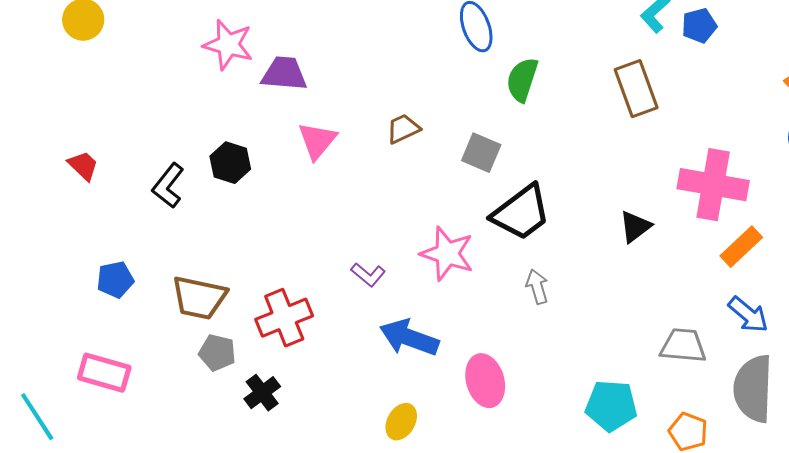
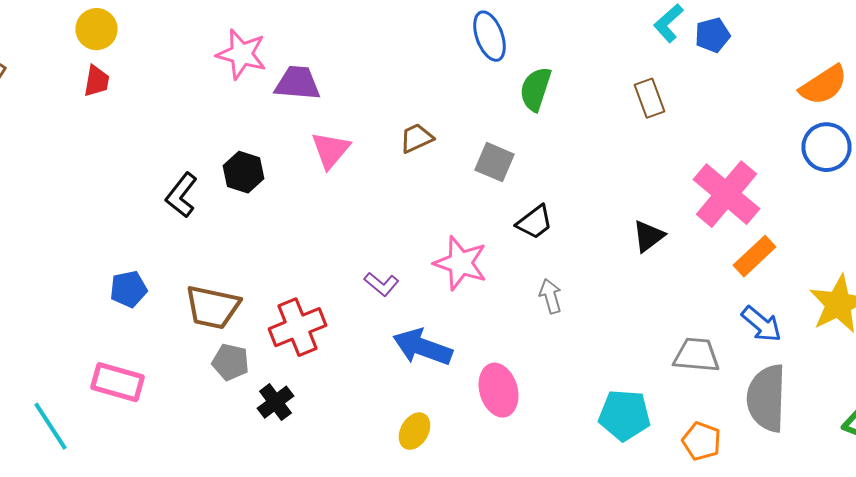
brown rectangle: (636, 89) -> (650, 98), size x0.7
red trapezoid: (83, 166) -> (96, 81), moved, turned 56
pink cross: (713, 185) -> (726, 194), turned 30
black trapezoid: (521, 213) -> (534, 222), size x0.6

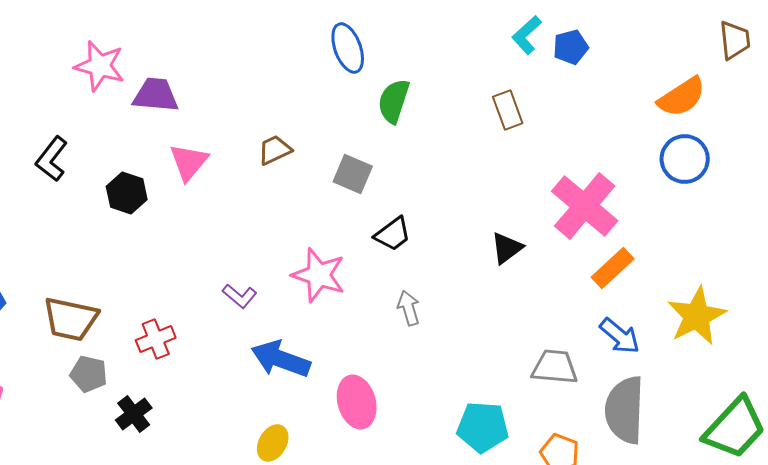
black hexagon: (244, 172) -> (127, 193), moved
black L-shape: (182, 195) -> (52, 159), moved
red cross: (298, 327) -> (156, 339), size x0.7

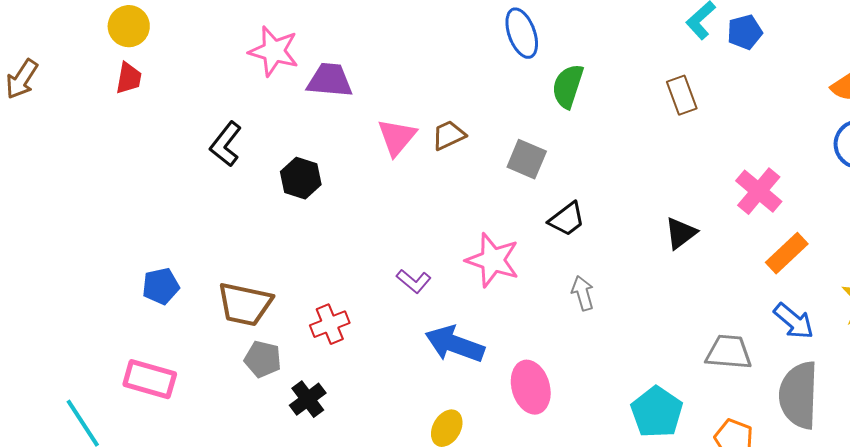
pink triangle: (189, 162) -> (397, 137), moved
pink cross: (585, 206) -> (759, 191), size x0.7
cyan pentagon: (483, 427) -> (657, 412), turned 30

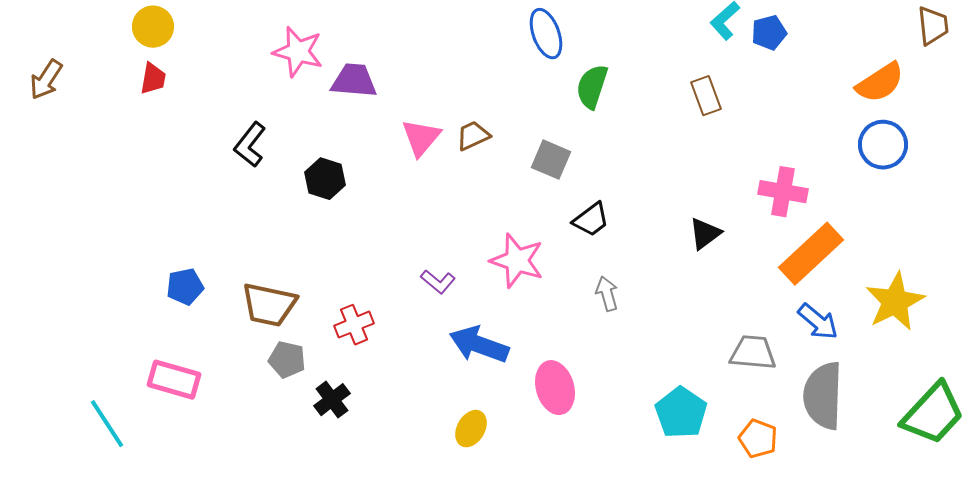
pink cross: (759, 191) -> (783, 192), turned -30
orange rectangle: (787, 253) -> (811, 254), size x1.5

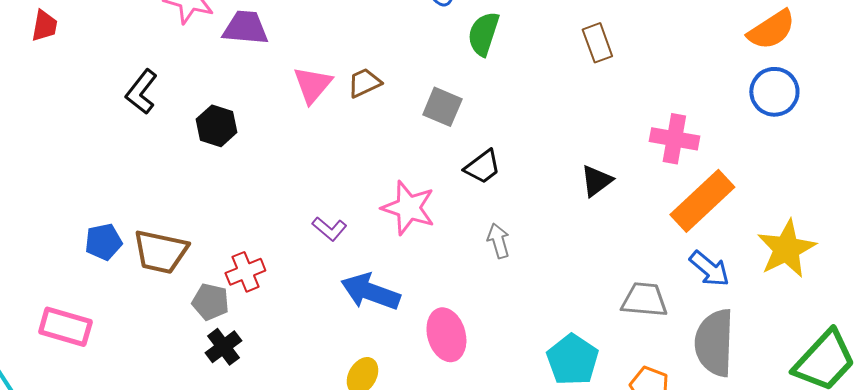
blue pentagon: (185, 287) -> (103, 242), moved
gray pentagon: (287, 360) -> (210, 302), moved

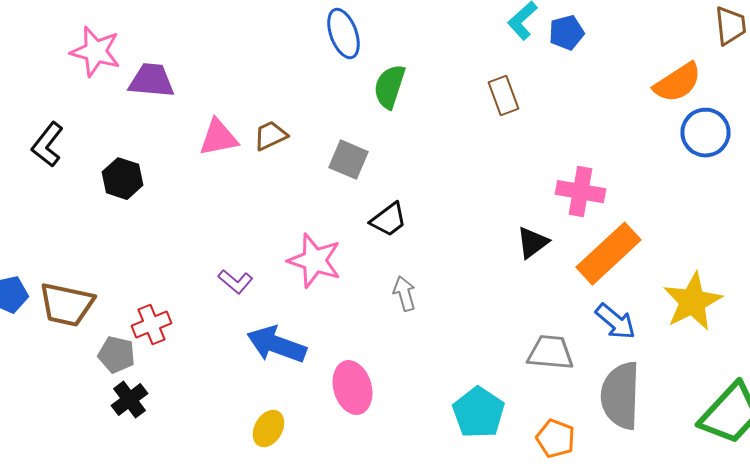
pink triangle: (312, 85) -> (218, 138), turned 39
blue circle: (774, 92) -> (706, 133), moved
black triangle: (596, 181) -> (532, 243), moved

